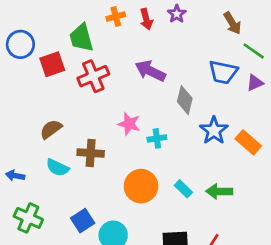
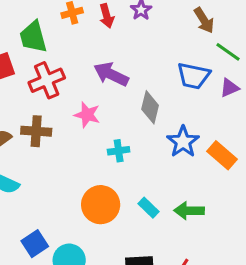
pink star: (129, 124) -> (87, 115), moved
brown cross: (91, 153) -> (36, 131), moved

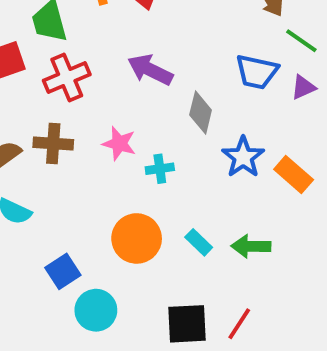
pink star: (87, 115) -> (119, 143), moved
blue square: (35, 244) -> (63, 271), moved

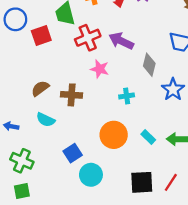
red cross: (67, 78) -> (88, 38), moved
brown cross: (53, 143) -> (72, 95), moved
pink star: (119, 143) -> (100, 69), moved

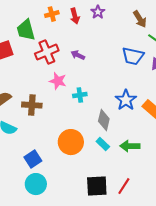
purple arrow: (121, 41) -> (78, 55), size x0.6
gray diamond: (149, 65) -> (104, 120), moved
cyan cross: (127, 96) -> (80, 95), moved
cyan circle: (91, 175) -> (36, 184), moved

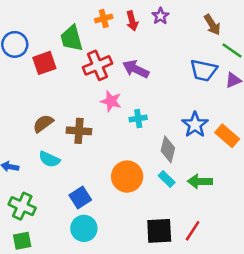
purple arrow: (78, 55) -> (136, 69), size x1.5

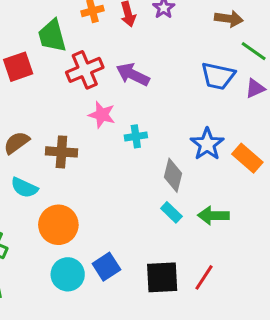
brown arrow: (212, 25) -> (229, 19), turned -50
orange circle: (127, 177) -> (58, 225), moved
blue square: (80, 198) -> (106, 267), moved

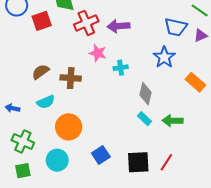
purple arrow: (133, 74) -> (119, 26), turned -30
blue star: (207, 144) -> (164, 57), moved
cyan semicircle: (24, 188) -> (46, 102), turned -48
cyan circle: (68, 274) -> (57, 160), moved

